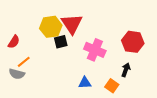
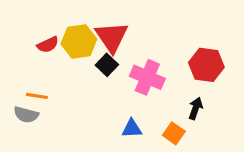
red semicircle: (14, 42) -> (48, 45), moved, turned 32
black square: (61, 42) -> (107, 65), moved, turned -32
orange line: (24, 62) -> (37, 96), turned 48

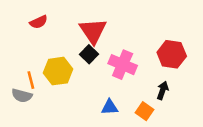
yellow hexagon: (79, 42) -> (58, 71), moved
red semicircle: (48, 45) -> (39, 22), moved
orange line: (37, 96) -> (31, 80), turned 66

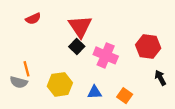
yellow hexagon: (58, 71) -> (60, 84), moved
black arrow: (163, 90) -> (160, 78), moved, turned -48

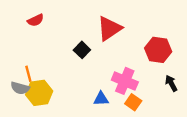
red triangle: (80, 26) -> (109, 29), moved, turned 30
pink cross: (106, 55) -> (125, 81), moved
yellow hexagon: (60, 84) -> (39, 93), moved

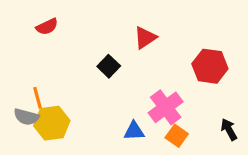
red triangle: (109, 29) -> (145, 38), size x0.7
pink cross: (125, 81) -> (166, 107), turned 30
black arrow: (171, 83) -> (229, 129), moved

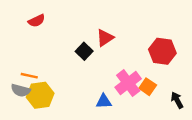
red triangle: (145, 38) -> (105, 38), moved
orange line: (37, 98) -> (29, 76), turned -63
orange square: (177, 136) -> (148, 87), moved

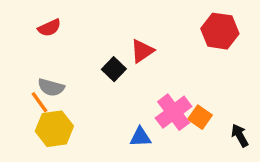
red hexagon: (162, 51) -> (220, 31), moved
orange line: (29, 76) -> (39, 102), turned 42
gray semicircle: (21, 90) -> (51, 87), moved

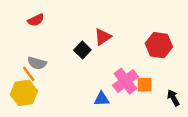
red hexagon: (220, 31) -> (159, 45), moved
orange square: (200, 117) -> (145, 85), turned -35
yellow hexagon: (54, 129) -> (24, 93), moved

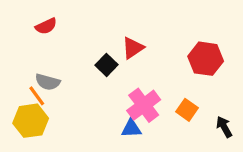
pink cross: (125, 81) -> (144, 105), moved
orange square: (145, 85) -> (187, 110), turned 35

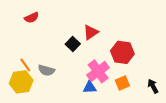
red hexagon: (206, 59) -> (122, 52), moved
gray semicircle: (48, 82) -> (46, 70), moved
orange square: (187, 110) -> (122, 83), moved, turned 32

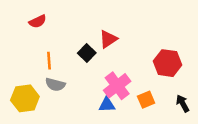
red hexagon: (122, 52) -> (168, 63), moved
orange line: (25, 65) -> (49, 61), moved, turned 32

